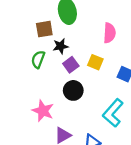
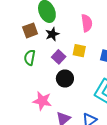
black star: (61, 46) -> (52, 34), moved

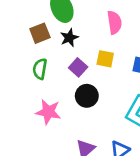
pink star: (42, 101) -> (48, 112), moved

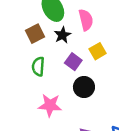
pink semicircle: (114, 22) -> (86, 20), moved
yellow square: (105, 59) -> (98, 51), turned -35

